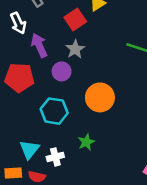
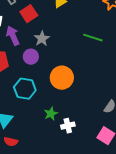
red square: (75, 19) -> (29, 14), moved
white cross: (55, 157) -> (68, 126), moved

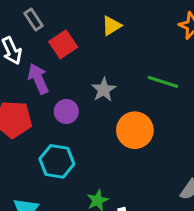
gray star: (42, 39) -> (104, 90), moved
orange circle: (62, 78) -> (135, 130), moved

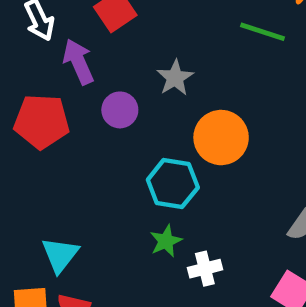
green line: (163, 82) -> (262, 32), moved
cyan hexagon: (57, 161) -> (173, 184), moved

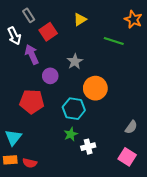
red pentagon: (42, 121) -> (32, 101), moved
cyan triangle: (60, 255) -> (13, 137), moved

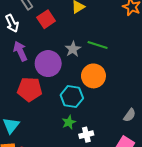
green line: (114, 41) -> (98, 45), moved
purple arrow: (32, 54) -> (20, 51), moved
purple circle: (50, 76) -> (48, 64), size x1.6

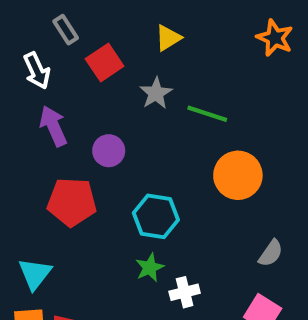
gray star: (73, 49) -> (156, 93), moved
purple circle: (48, 64) -> (109, 151), size x0.6
orange circle: (93, 76) -> (238, 175), moved

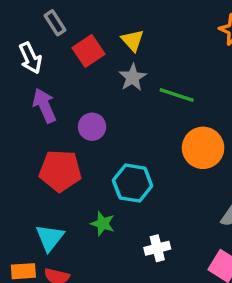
yellow triangle: (168, 38) -> (133, 40), moved, turned -40
green star: (150, 268) -> (103, 224), moved, turned -30
cyan triangle: (35, 274) -> (50, 238), moved

